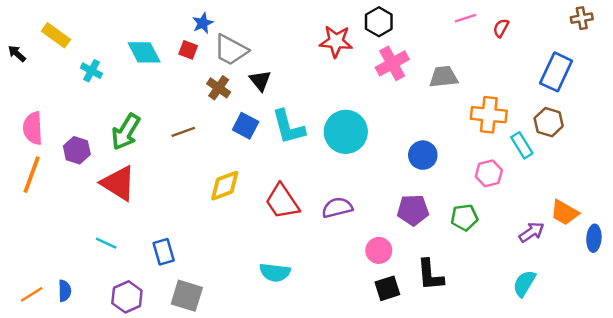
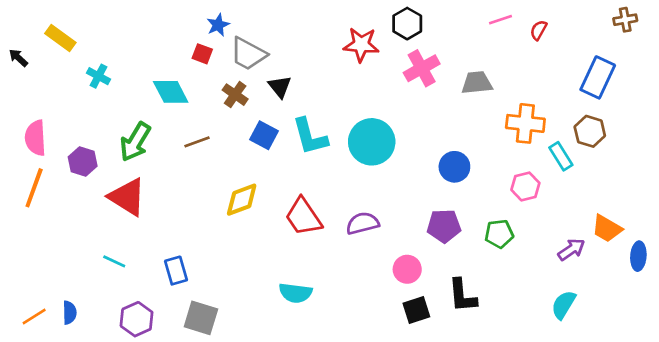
cyan diamond: (144, 52) -> (171, 92), moved

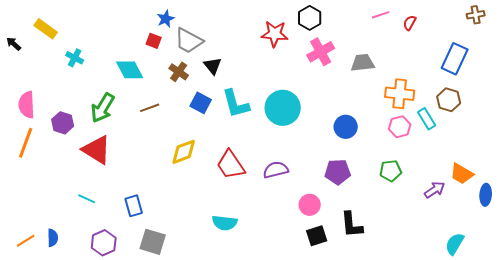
pink hexagon: (525, 186) -> (400, 127), moved
green pentagon: (499, 234) -> (391, 171), moved
cyan semicircle: (564, 305) -> (455, 244), moved

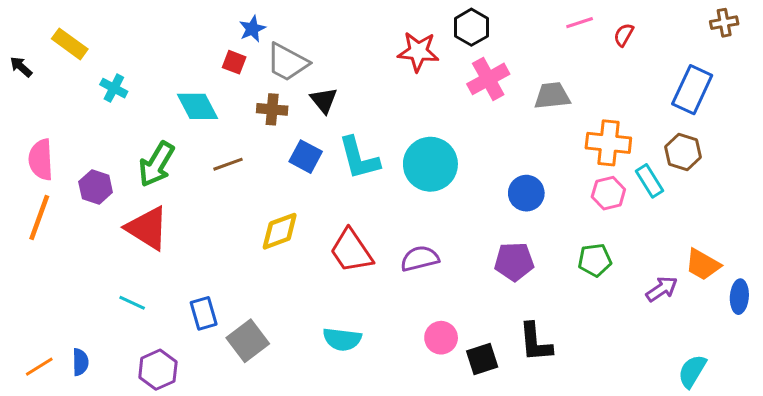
brown cross: (179, 72) -> (272, 109), turned -30
pink circle: (310, 205) -> (441, 338), moved
gray square: (153, 242) -> (248, 341), moved, turned 36

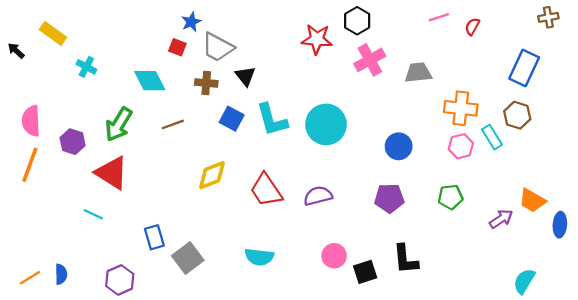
cyan line: (132, 303) -> (93, 214), moved

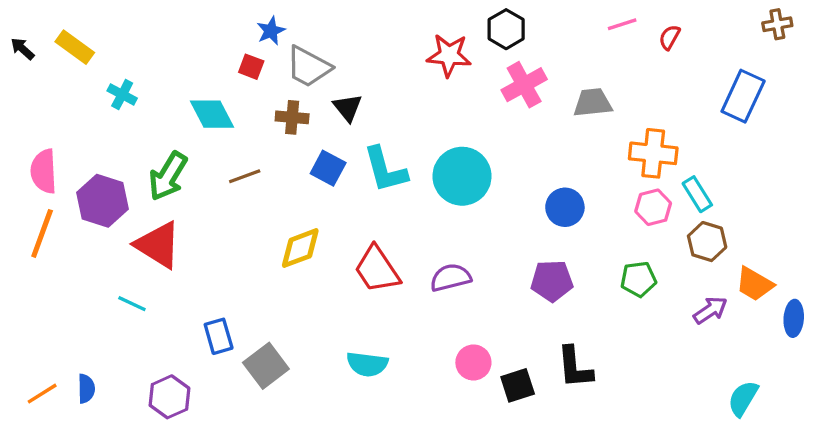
black arrow: (16, 51) -> (22, 49), moved
brown hexagon: (517, 115) -> (707, 242), moved
purple hexagon: (73, 142) -> (103, 201), size x1.4

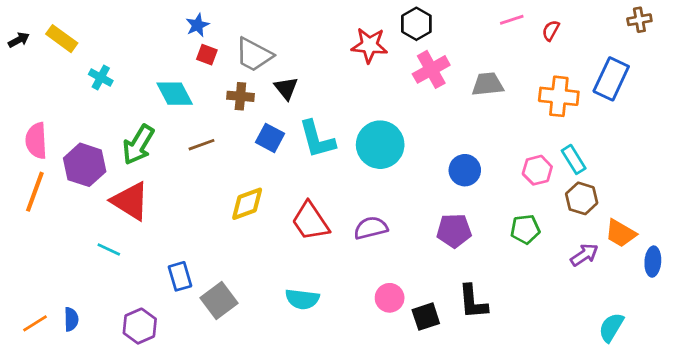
blue star: (271, 31) -> (197, 25), moved
black arrow: (22, 49) -> (19, 40), turned 110
orange cross: (653, 153) -> (559, 96), moved

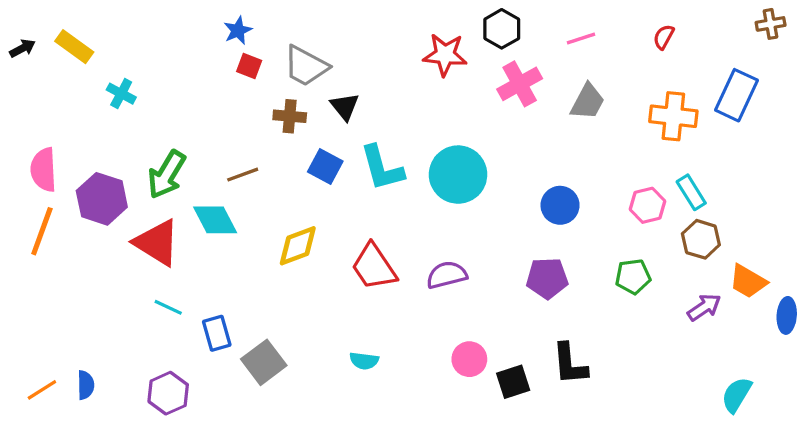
pink line: (512, 20) -> (581, 39), moved
gray trapezoid: (488, 84) -> (588, 102), turned 124
cyan diamond: (175, 94) -> (215, 220), moved
cyan line: (109, 249) -> (168, 307), moved
cyan semicircle: (302, 299) -> (364, 361), size x0.7

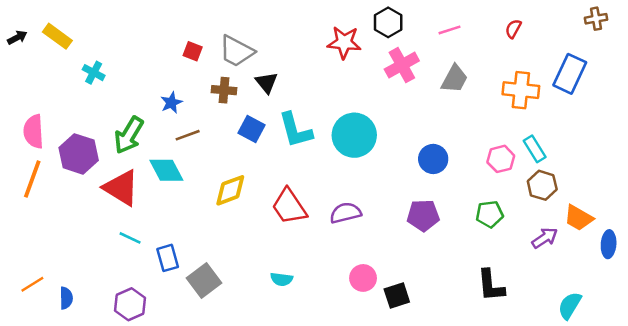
blue star: (238, 30) -> (171, 103), moved
black L-shape: (570, 364) -> (491, 286), moved
orange line: (42, 390) -> (32, 284), moved

